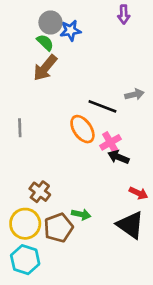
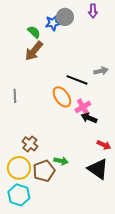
gray circle: (50, 22) -> (65, 17), moved

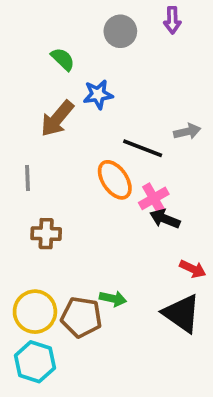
blue star: (53, 23) -> (98, 94), moved
brown arrow: (34, 51) -> (57, 119), moved
brown cross: (30, 144) -> (46, 234), moved, turned -35
brown pentagon: (44, 171) -> (81, 317), turned 30

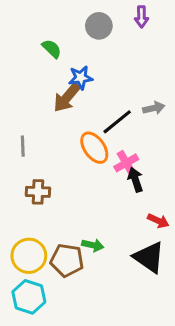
brown arrow: (57, 119) -> (67, 97), moved
black line: (143, 148) -> (117, 122), turned -60
black arrow: (165, 219) -> (135, 180), turned 50

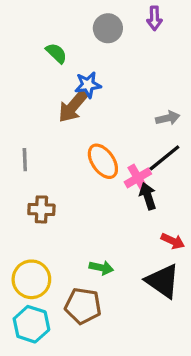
black line: (117, 122) -> (164, 158), moved
brown pentagon: (67, 260) -> (83, 306), moved

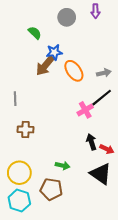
orange ellipse: (103, 161) -> (74, 71), moved
black arrow: (148, 196) -> (91, 142), moved

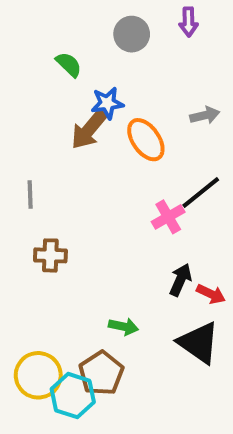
gray arrow: (104, 73) -> (205, 115), moved
black arrow: (91, 142) -> (180, 280), turned 42
yellow circle: (19, 173) -> (38, 375), moved
brown pentagon: (51, 189) -> (101, 373), turned 30
cyan hexagon: (19, 201) -> (73, 396), moved

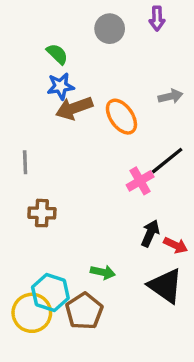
blue star: (107, 103) -> (61, 86), moved
brown arrow: (89, 130) -> (74, 108), turned 30
cyan hexagon: (73, 396) -> (50, 293), moved

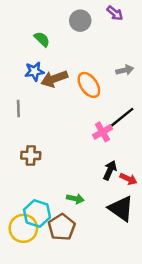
purple arrow: (157, 18) -> (115, 13), turned -49
blue star: (61, 86) -> (34, 71), moved
gray line: (25, 162) -> (18, 108), moved

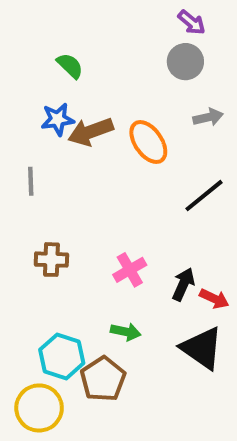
gray circle: (80, 21) -> (185, 62), moved
pink cross: (102, 132) -> (130, 270), moved
yellow circle: (23, 228) -> (39, 408), moved

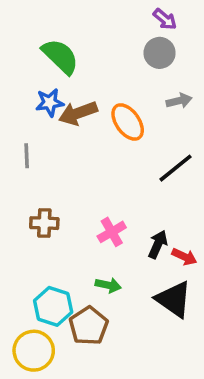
green semicircle: (70, 66) -> (60, 56), size x1.6

